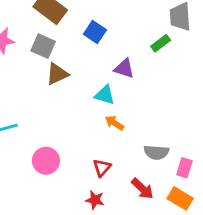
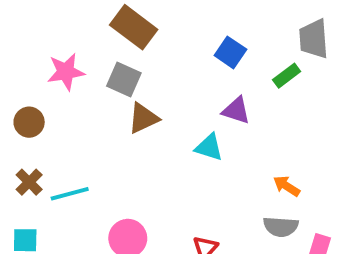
blue square: (95, 32) -> (230, 52), moved
orange arrow: (114, 123) -> (287, 186), moved

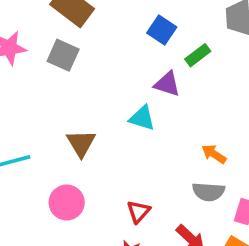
green rectangle: (287, 76) -> (198, 55), moved
brown triangle: (143, 118) -> (81, 143), moved, turned -36

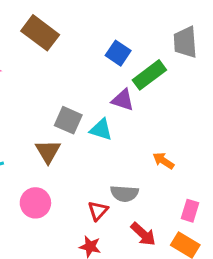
gray square: (63, 55) -> (68, 120), moved
green rectangle: (198, 55) -> (149, 75), size x1.5
gray semicircle: (209, 192) -> (124, 194), moved

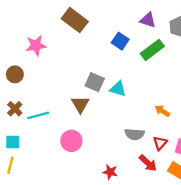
blue square: (118, 53) -> (120, 41), moved
purple triangle: (123, 100) -> (148, 20), moved
red triangle: (98, 211) -> (160, 143), moved

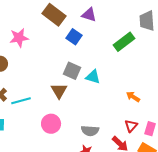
purple triangle: (148, 20) -> (89, 15), moved
blue square: (120, 41) -> (74, 37), moved
gray semicircle: (135, 134) -> (90, 131), moved

